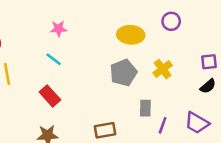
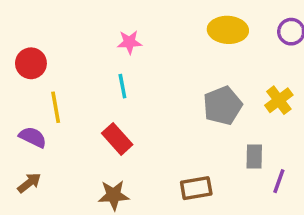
yellow ellipse: (131, 35) -> (228, 30), moved
cyan line: (54, 59) -> (122, 86), turned 42

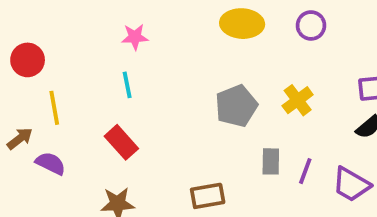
purple semicircle: (33, 137) -> (51, 163), moved
purple line: (279, 181) -> (305, 171), moved
brown arrow: (29, 183) -> (20, 138), moved

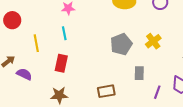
yellow line: (54, 108) -> (36, 43), moved
red rectangle: (121, 142) -> (61, 63), turned 54
purple line: (305, 171) -> (157, 92), moved

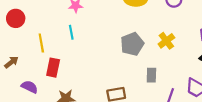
red rectangle: (61, 63) -> (53, 68), moved
purple semicircle: (24, 74) -> (30, 87), moved

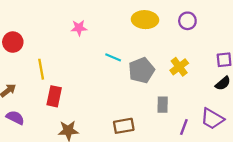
cyan line: (71, 32) -> (113, 57), moved, turned -56
purple semicircle: (30, 87) -> (15, 118), moved

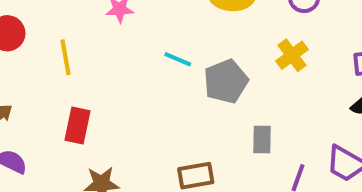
yellow cross: (179, 67) -> (292, 55), moved
yellow line: (41, 69) -> (65, 57), moved

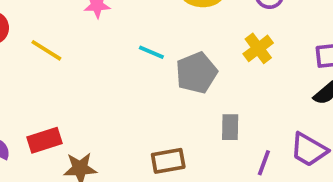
yellow line: (65, 57) -> (46, 50), turned -48
red rectangle: (77, 125) -> (45, 140), moved, turned 60

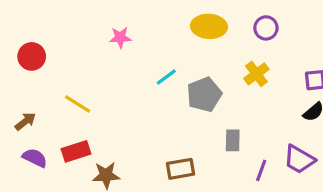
yellow line: (46, 50) -> (78, 104), moved
cyan line: (151, 52) -> (166, 77), turned -60

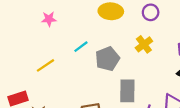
yellow line: (78, 104) -> (46, 65), moved, turned -66
gray rectangle: (233, 140) -> (127, 91), size x1.5

